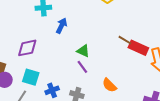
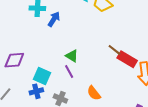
blue arrow: (61, 26) -> (54, 19), moved
purple diamond: (27, 48) -> (14, 60), moved
cyan square: (31, 77) -> (42, 76), moved

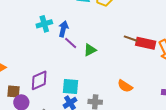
green triangle: (72, 56) -> (90, 50), moved, turned -40
purple line: (69, 72) -> (71, 43), moved

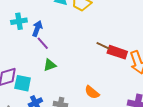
green triangle: (90, 50) -> (50, 65), moved
cyan square: (70, 87) -> (23, 83), moved

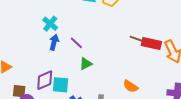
cyan cross: (19, 21) -> (50, 24), turned -35
blue arrow: (37, 29) -> (54, 42), moved

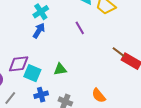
purple line: (76, 43) -> (80, 28), moved
green triangle: (86, 64) -> (60, 69), moved

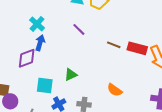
brown line: (119, 52) -> (114, 45), moved
purple diamond: (19, 64) -> (27, 58), moved

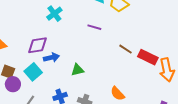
purple line: (79, 29) -> (94, 27), turned -40
blue arrow: (40, 43) -> (51, 58), moved, turned 49
cyan square: (45, 85) -> (33, 72), moved, turned 30

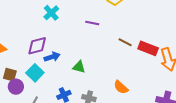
green triangle: (77, 70) -> (79, 67), turned 32

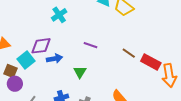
purple line: (92, 23) -> (90, 45), moved
green triangle: (79, 67) -> (80, 72), turned 40
cyan square: (35, 73) -> (26, 60), moved

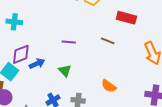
cyan cross: (59, 15) -> (14, 22), moved, turned -35
red rectangle: (151, 62) -> (126, 18), moved

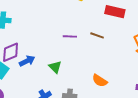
purple line: (69, 42) -> (70, 36), moved

